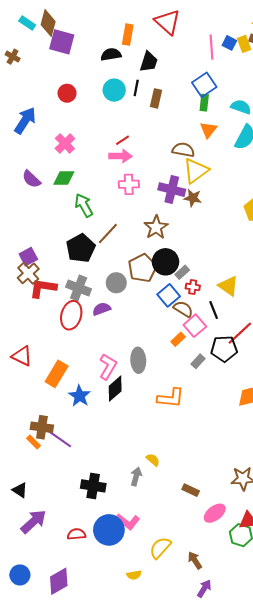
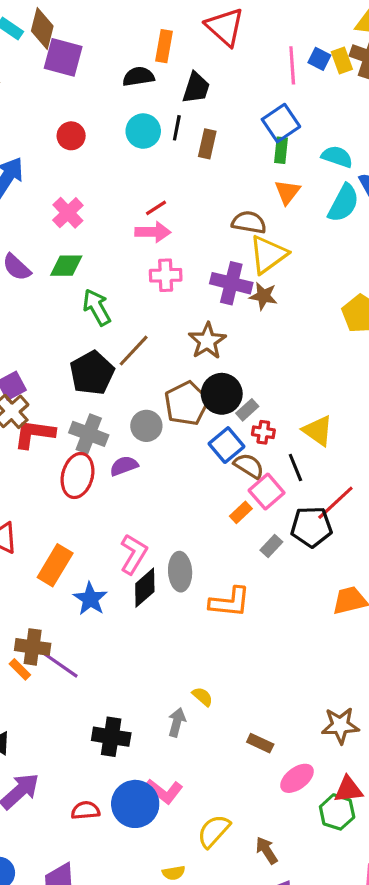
gray ellipse: (138, 360) -> (180, 572), moved

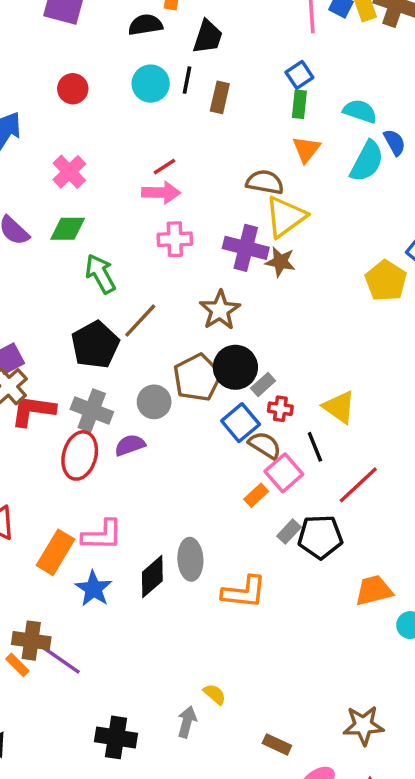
blue square: (281, 123) -> (299, 75), size x0.7
black pentagon: (311, 527) -> (320, 537), moved
pink L-shape: (134, 554) -> (102, 535), moved, turned 60

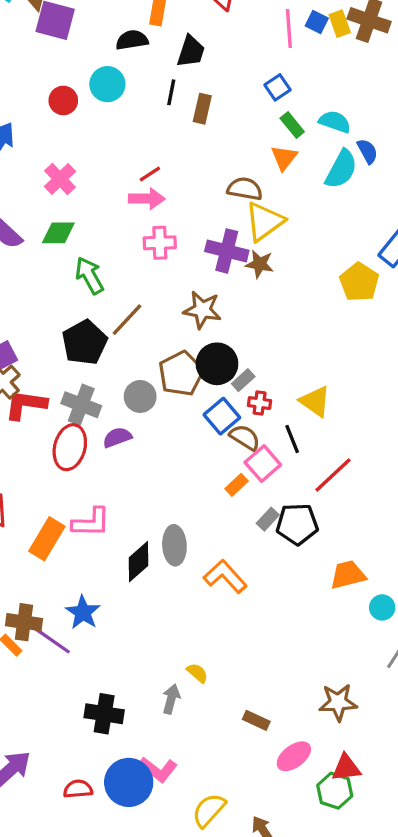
cyan circle: (151, 84) -> (107, 84), moved
green rectangle: (299, 104) -> (292, 125), moved, turned -45
brown star: (220, 310) -> (202, 310), turned -30
blue star: (94, 589) -> (83, 612), moved
orange L-shape: (244, 592) -> (225, 576), turned -138

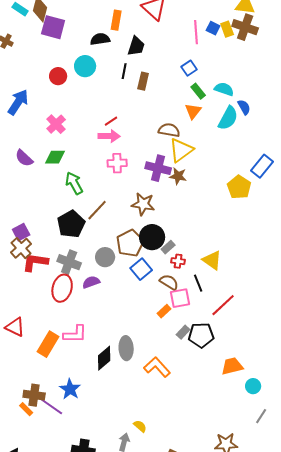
blue square: (222, 416) -> (141, 269), moved
pink square: (263, 464) -> (180, 298), turned 30

